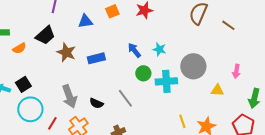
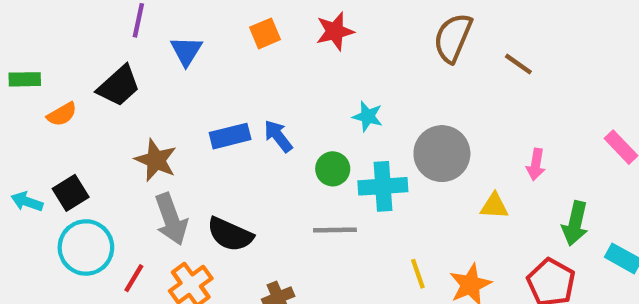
blue triangle: (85, 21) -> (186, 51), moved, turned -49
blue arrow: (134, 50) -> (278, 136), moved
brown star: (66, 52) -> (156, 160), moved
gray line: (125, 98) -> (335, 230), moved, turned -54
black semicircle: (96, 103) -> (230, 234), size x1.5

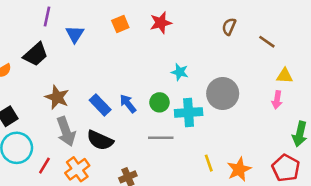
brown semicircle: (453, 38) -> (229, 27), size x0.6
blue rectangle: (230, 136) -> (100, 105), moved, turned 60
blue arrow: (278, 136) -> (128, 104), moved
yellow triangle: (494, 206) -> (285, 76), moved

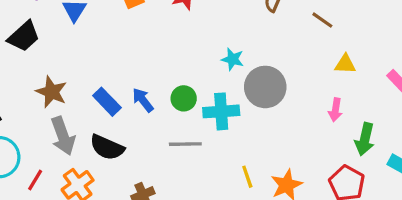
cyan star: (180, 72) -> (233, 59), moved
pink arrow: (277, 100) -> (335, 110), moved

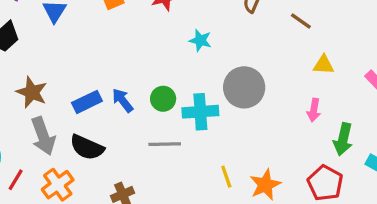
cyan star: (233, 59) -> (200, 40), moved
blue rectangle: (107, 102) -> (87, 102), turned -72

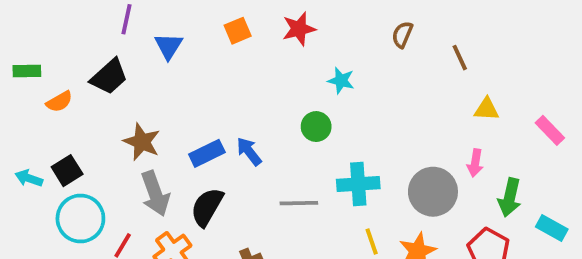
brown line: (301, 21) -> (460, 58), turned 30
gray circle: (244, 87) -> (433, 192), moved
green circle: (163, 99) -> (316, 127), moved
cyan cross: (200, 112) -> (358, 184), moved
black semicircle: (87, 147) -> (207, 207), turned 96

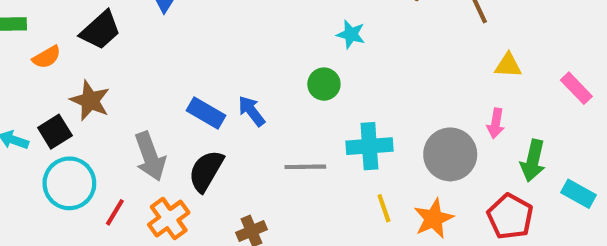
brown star: (142, 142) -> (90, 101), moved
blue rectangle: (207, 153) -> (206, 113), turned 56

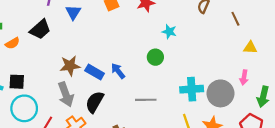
brown star: (90, 101) -> (70, 66), moved, turned -30
black square: (55, 132) -> (17, 82), turned 35
cyan cross: (369, 146) -> (192, 89), moved

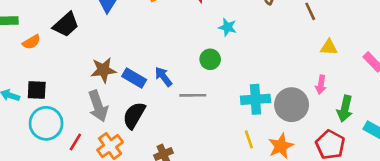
gray line: (146, 100) -> (193, 95), moved

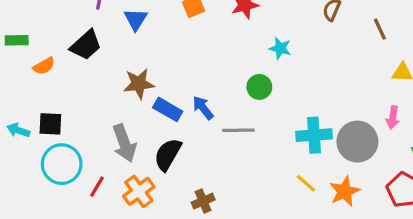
brown star: (103, 70) -> (139, 84), moved
yellow line: (249, 139) -> (306, 183), turned -30

